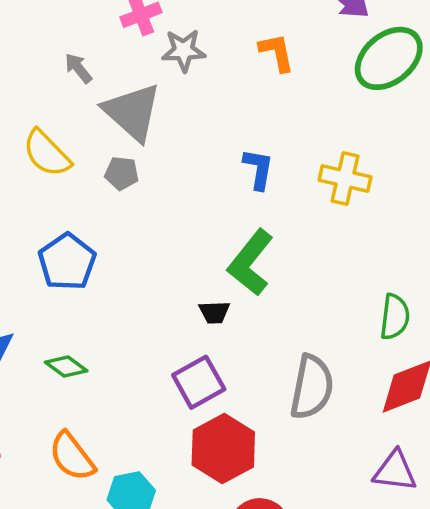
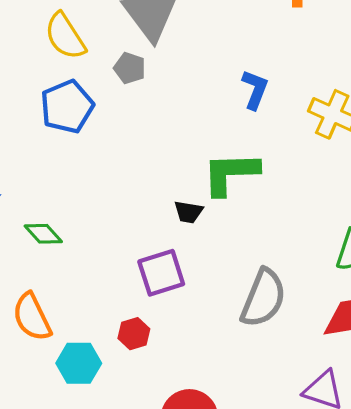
blue pentagon: (67, 262) -> (67, 107), moved
green L-shape: (251, 263) -> (231, 173), turned 38
red hexagon: (223, 448) -> (134, 334), moved, size x0.5

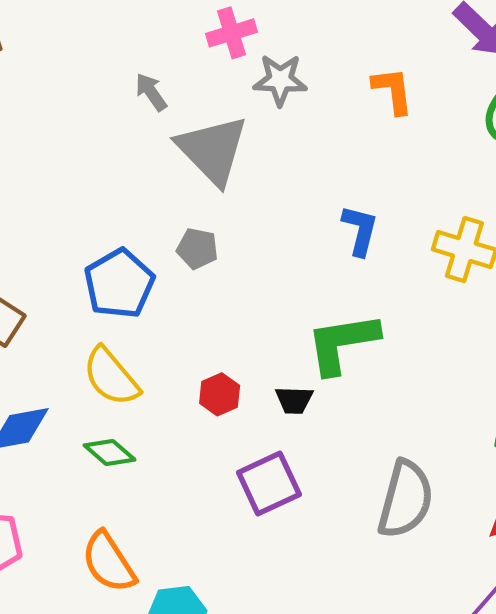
yellow semicircle: (65, 36) -> (111, 377), moved
gray pentagon: (130, 68) -> (197, 249), moved
red hexagon: (134, 334) -> (220, 394), moved

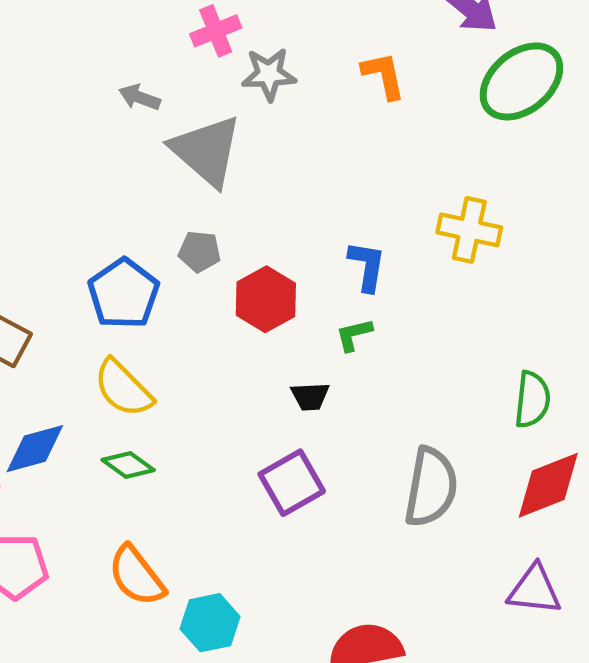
gray arrow: (151, 92) -> (139, 97), turned -30
blue L-shape: (360, 230) -> (367, 266), moved
green L-shape: (342, 343) -> (354, 335), size x0.5
red hexagon: (220, 394) -> (266, 299), moved, size x1.5

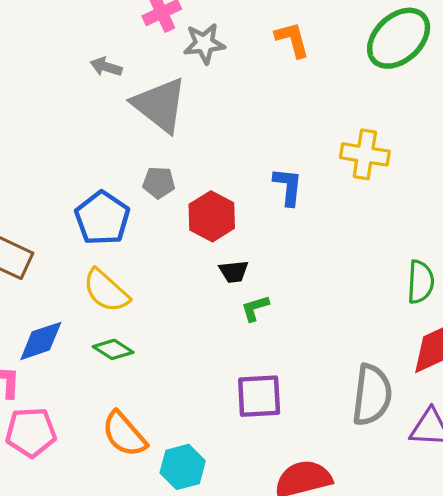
green L-shape: (354, 335) -> (255, 308), moved
black trapezoid: (310, 396) -> (234, 272), moved
purple square: (292, 483) -> (259, 396), moved, turned 30
gray semicircle: (431, 487) -> (372, 395), moved

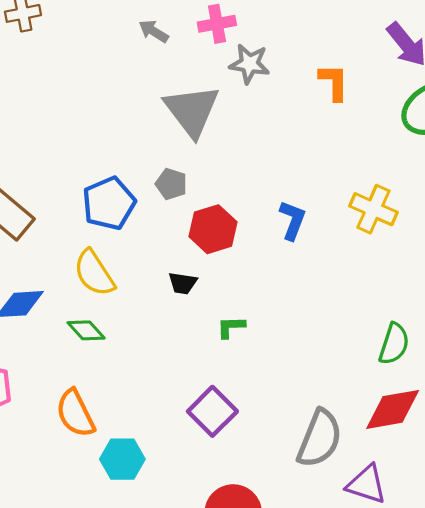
gray arrow: (106, 67) -> (154, 31), moved
black trapezoid: (234, 272) -> (183, 283), moved
purple square: (259, 396) -> (212, 411), turned 33

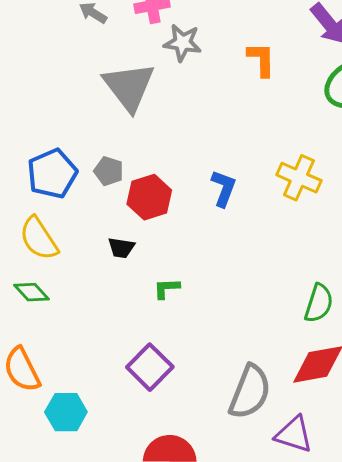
gray pentagon: (171, 184) -> (109, 171), moved

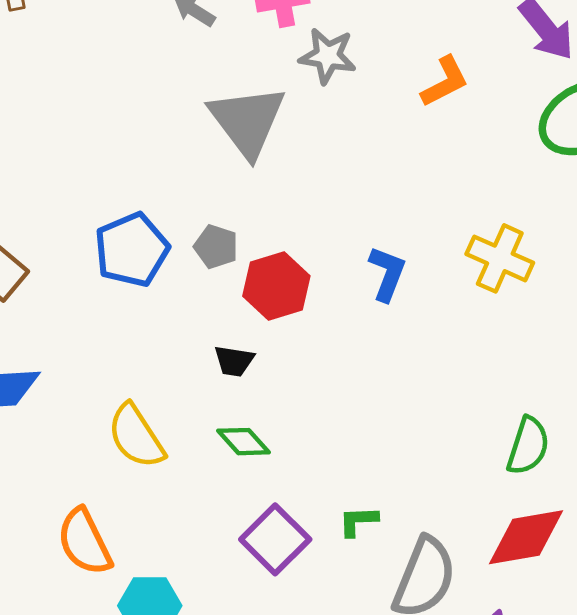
orange L-shape: (261, 59) -> (445, 82), turned 63
yellow semicircle: (39, 239) -> (136, 436), moved
green L-shape: (167, 288) -> (358, 521), moved
green diamond: (32, 292) -> (244, 442), moved

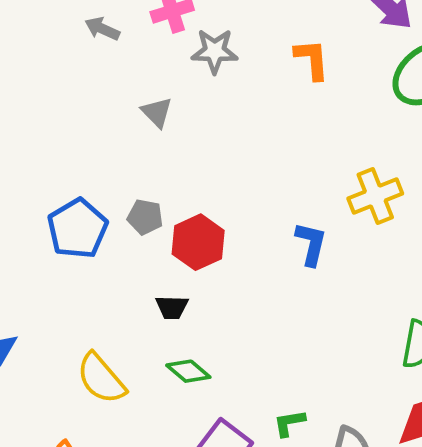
orange L-shape: (445, 82) -> (312, 59), turned -60
gray triangle: (247, 121) -> (157, 112), size x0.5
yellow cross: (500, 258) -> (375, 196), turned -38
blue L-shape: (387, 274) -> (311, 244), moved

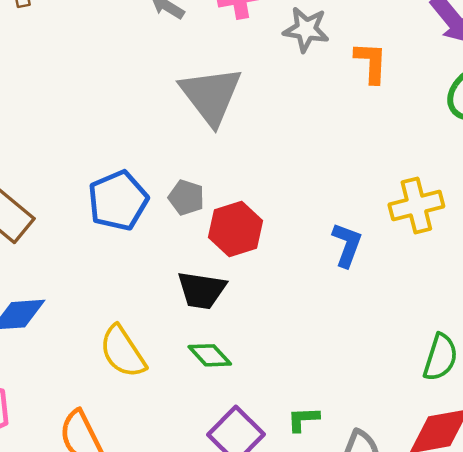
gray star: (215, 51) -> (306, 29), moved
gray triangle: (157, 112) -> (211, 95), size x2.0
black trapezoid: (172, 307) -> (202, 290), size x1.5

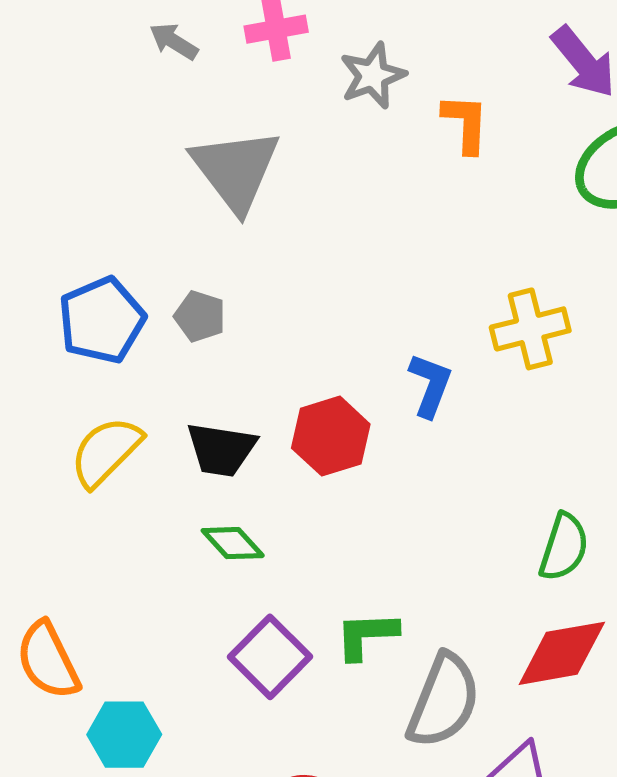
gray star: (306, 29) -> (373, 76), turned -30
red hexagon: (235, 229) -> (331, 436), moved
yellow semicircle: (123, 352) -> (106, 452), moved, turned 78
green L-shape: (303, 419) -> (366, 635), size x1.4

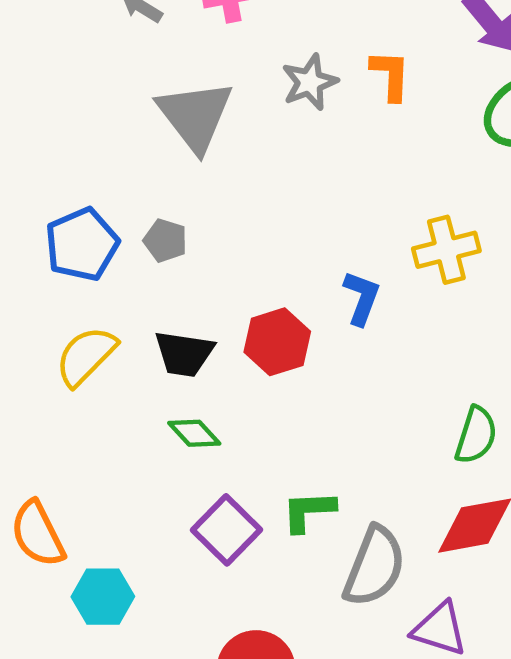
gray star: (373, 76) -> (310, 82), moved

